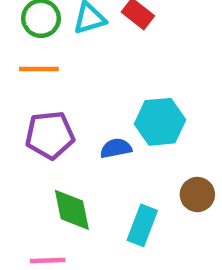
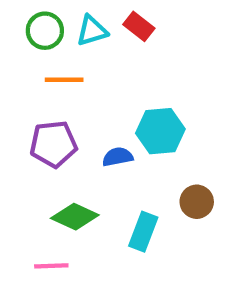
orange line: (39, 69) -> (64, 80), moved
green diamond: (72, 210) -> (75, 217), turned -54

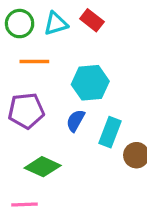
cyan hexagon: (160, 131) -> (90, 83), moved
blue semicircle: (118, 157) -> (75, 121), turned -50
cyan rectangle: (143, 232) -> (110, 132), moved

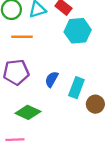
cyan hexagon: (90, 83) -> (78, 31), moved

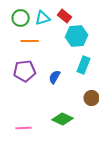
cyan rectangle: (76, 88) -> (84, 65), moved
green diamond: (28, 112) -> (63, 119), moved

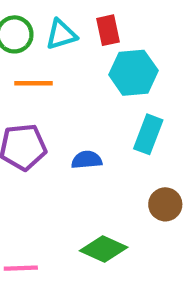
red rectangle: (65, 16) -> (108, 30), turned 40
blue semicircle: (55, 77) -> (87, 160), turned 56

